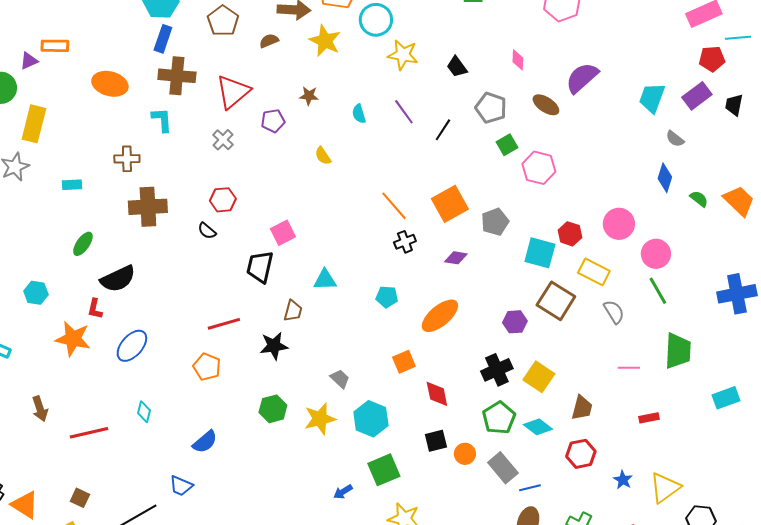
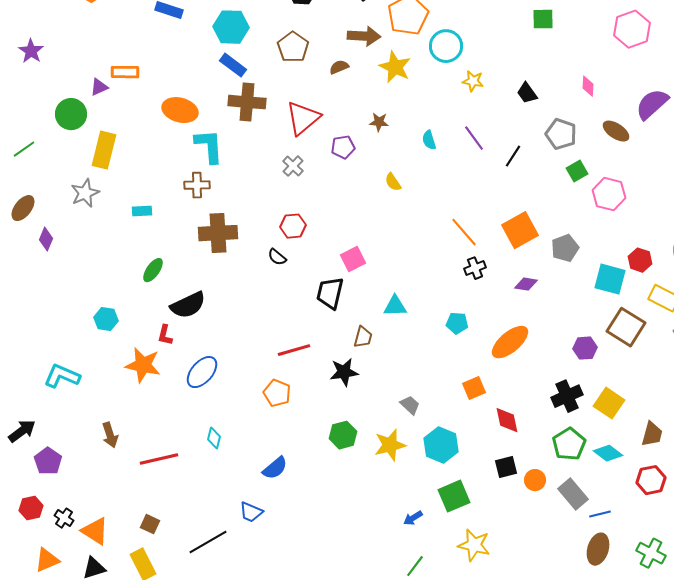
blue rectangle: (163, 39) -> (233, 65), turned -72
yellow star: (403, 55) -> (473, 81), size x0.7
cyan L-shape: (162, 120) -> (209, 146), moved, size x1.4

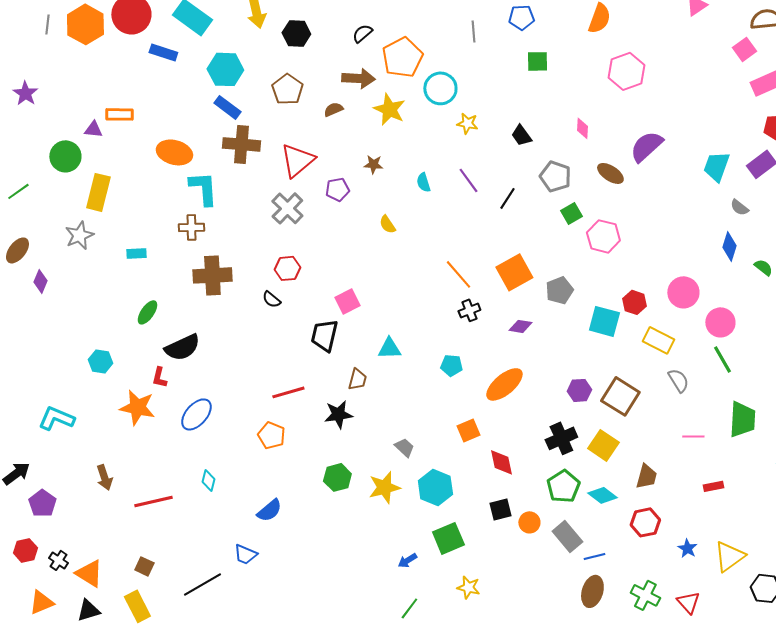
purple triangle: (99, 87) -> (93, 129), turned 30
gray cross: (293, 166) -> (287, 208), size x1.5
brown square: (626, 327) -> (620, 396), moved
yellow star: (474, 545) -> (468, 587), size x0.7

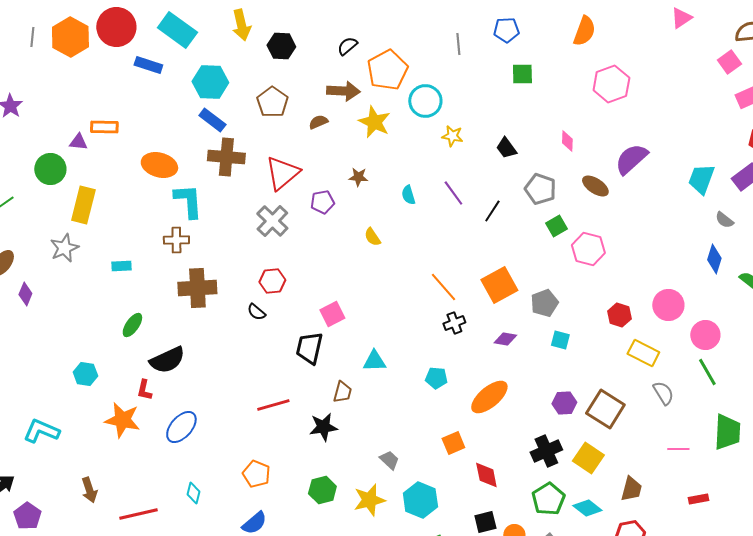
cyan square: (604, 321) -> (560, 340), moved, size x0.6
orange pentagon: (271, 435) -> (256, 474), moved

